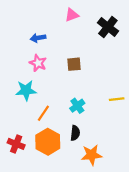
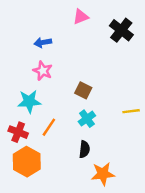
brown square: (74, 64) -> (83, 90), moved, turned 32
orange hexagon: (48, 142) -> (27, 162), moved
red cross: (16, 144) -> (18, 132), moved

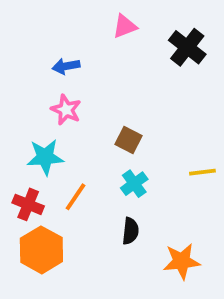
orange star: (103, 174) -> (182, 261), moved

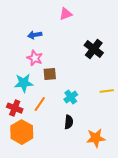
black cross: (187, 47) -> (94, 49), moved
brown square: (129, 140) -> (50, 74), moved, turned -32

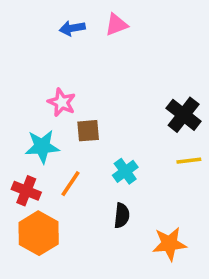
blue arrow: (35, 35) -> (72, 28), moved
black cross: (94, 49) -> (184, 115), moved

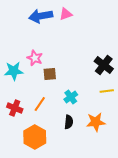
blue arrow: (72, 28) -> (41, 16), size x1.6
cyan star: (42, 147) -> (14, 71), moved
orange hexagon: (39, 233) -> (35, 137), moved
orange star: (169, 244) -> (96, 122), moved

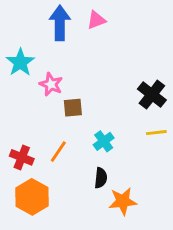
blue arrow: (41, 16) -> (60, 23), turned 100
cyan star: (14, 71) -> (20, 62), moved, turned -30
orange star: (96, 122) -> (123, 201), moved
orange hexagon: (35, 137) -> (32, 197), moved

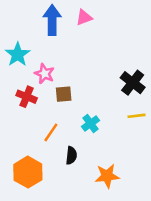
red cross: (22, 157) -> (27, 97), moved
black semicircle: (101, 178) -> (71, 155), moved

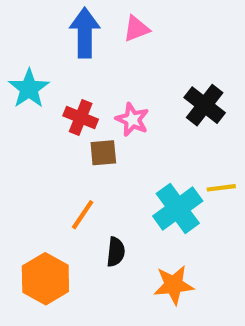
pink star: (44, 74) -> (132, 120), moved
black cross: (133, 83) -> (205, 105), moved
red cross: (27, 97) -> (81, 118), moved
cyan cross: (90, 124) -> (178, 208), moved, size x1.6

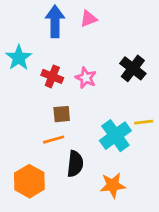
brown square: (103, 153) -> (62, 114), moved
orange line: (83, 215) -> (54, 140), turned 40
black semicircle: (116, 252) -> (75, 164), size x1.4

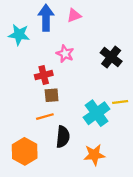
cyan star: (19, 58) -> (19, 35), moved, turned -30
red cross: (52, 76) -> (44, 75), moved, turned -36
pink star: (86, 78) -> (65, 54), moved

